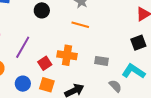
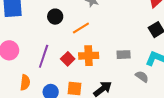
orange line: (80, 25) -> (81, 28), moved, turned -36
red square: (45, 63) -> (68, 59), moved

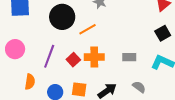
black circle: (55, 17) -> (62, 17), size x1.6
gray semicircle: (142, 77) -> (139, 87), moved

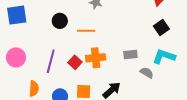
black circle: (62, 17) -> (60, 21), size x0.6
orange line: (88, 29) -> (86, 31), turned 36
gray semicircle: (139, 87) -> (147, 73), moved

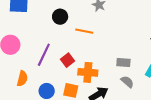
orange cross: (96, 58) -> (88, 72), moved
gray semicircle: (147, 73) -> (127, 82), moved

